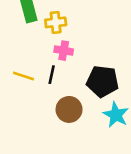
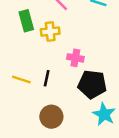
pink cross: (64, 51) -> (75, 58), moved
brown circle: (69, 109) -> (51, 117), moved

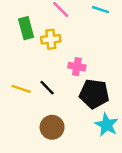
black line: (47, 78) -> (47, 88), turned -56

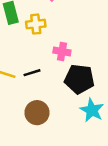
black line: (47, 88) -> (32, 73), turned -63

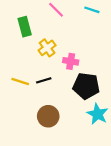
yellow cross: (36, 24) -> (47, 48), moved, turned -30

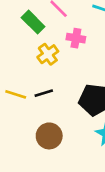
green rectangle: (25, 27) -> (33, 22), moved, turned -30
pink cross: (71, 61) -> (76, 38), moved

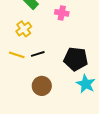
yellow cross: (48, 54) -> (24, 29), moved

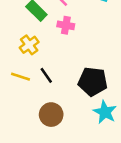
pink cross: (62, 13) -> (66, 25), moved
black line: (38, 54) -> (46, 75), turned 72

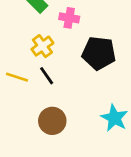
yellow cross: (29, 45) -> (42, 46), moved
black pentagon: (93, 82) -> (99, 53), moved

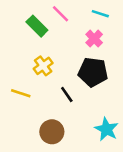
pink cross: (69, 18) -> (94, 39), moved, turned 35
black line: (47, 76) -> (67, 94), moved

